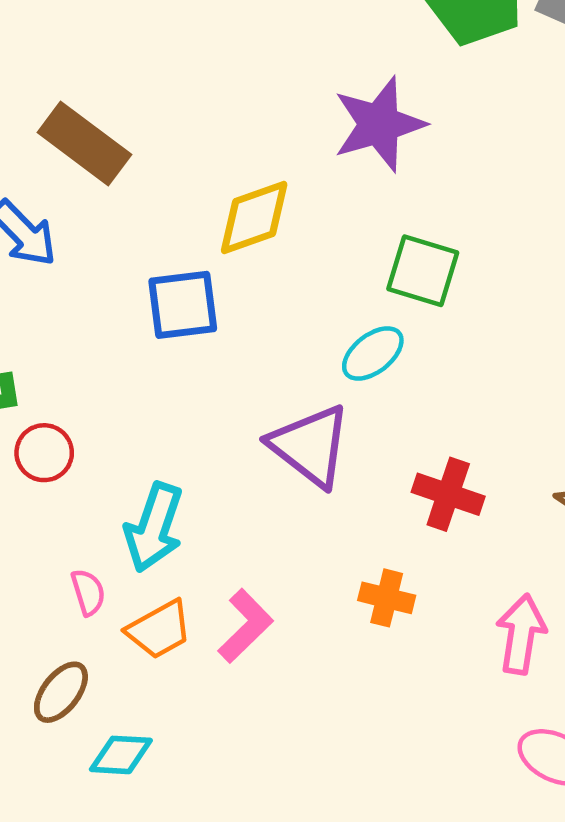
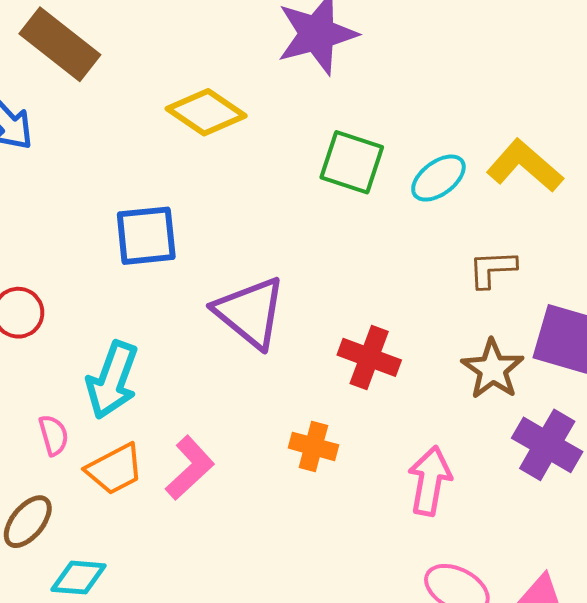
yellow diamond: (254, 217) -> (206, 112), turned 52
blue square: (183, 305) -> (146, 236), moved
cyan ellipse: (373, 353) -> (438, 178), moved

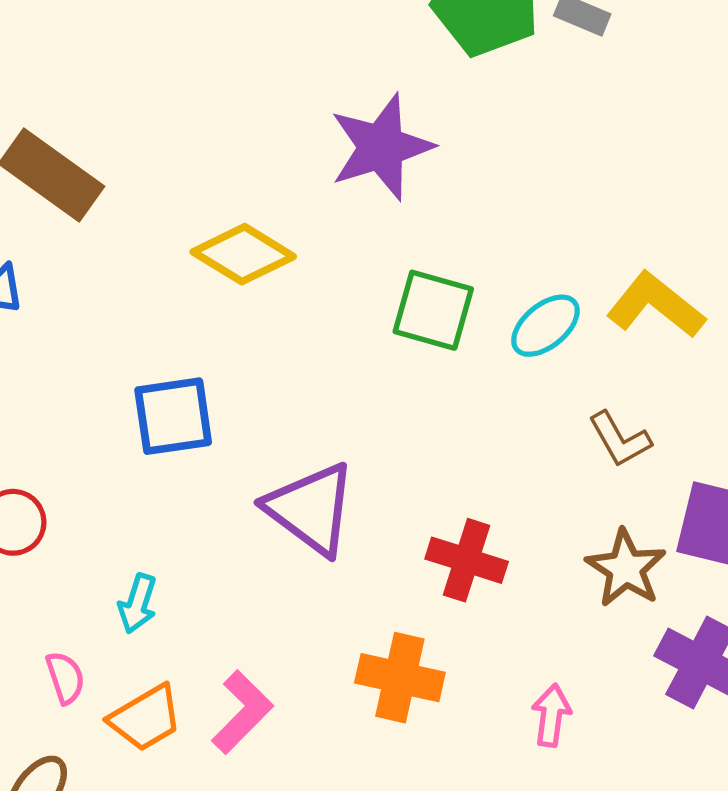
brown L-shape: (492, 269) -> (620, 439), turned -114
cyan arrow: (112, 380) -> (138, 604), size x0.6
orange cross: (313, 446) -> (400, 678), size x1.4
pink arrow: (430, 481) -> (551, 715), size x0.7

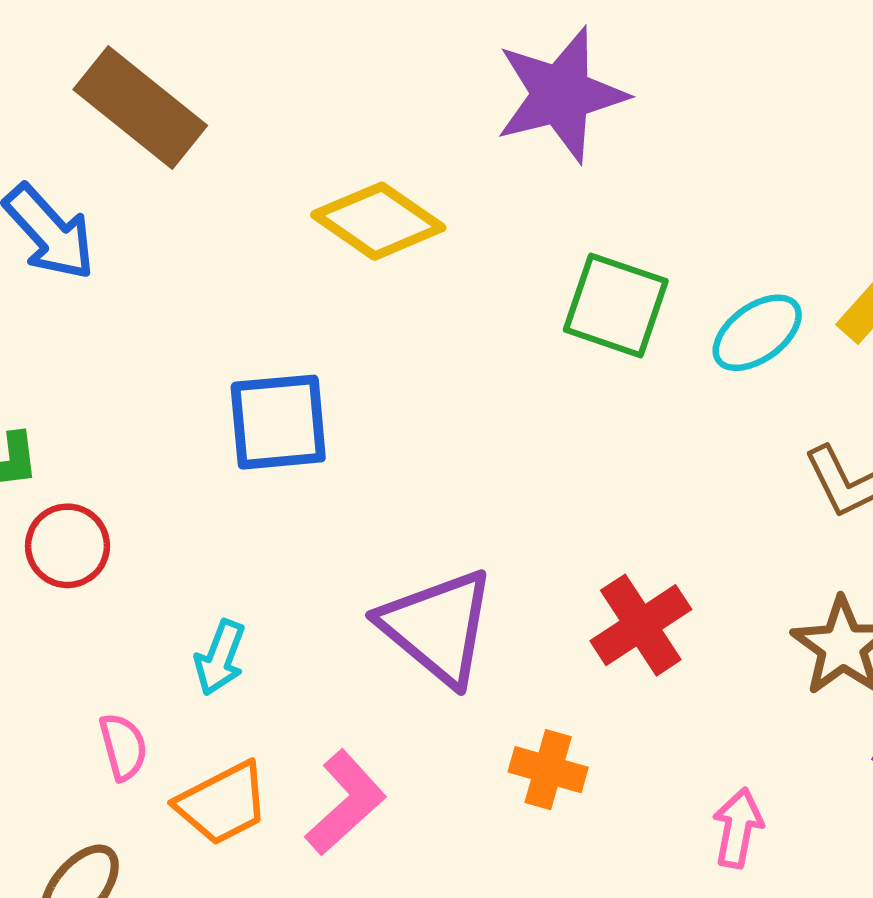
purple triangle: (311, 509) -> (438, 627), moved
red cross: (467, 560) -> (641, 625), turned 36
orange cross: (400, 678) -> (548, 770), size x0.7

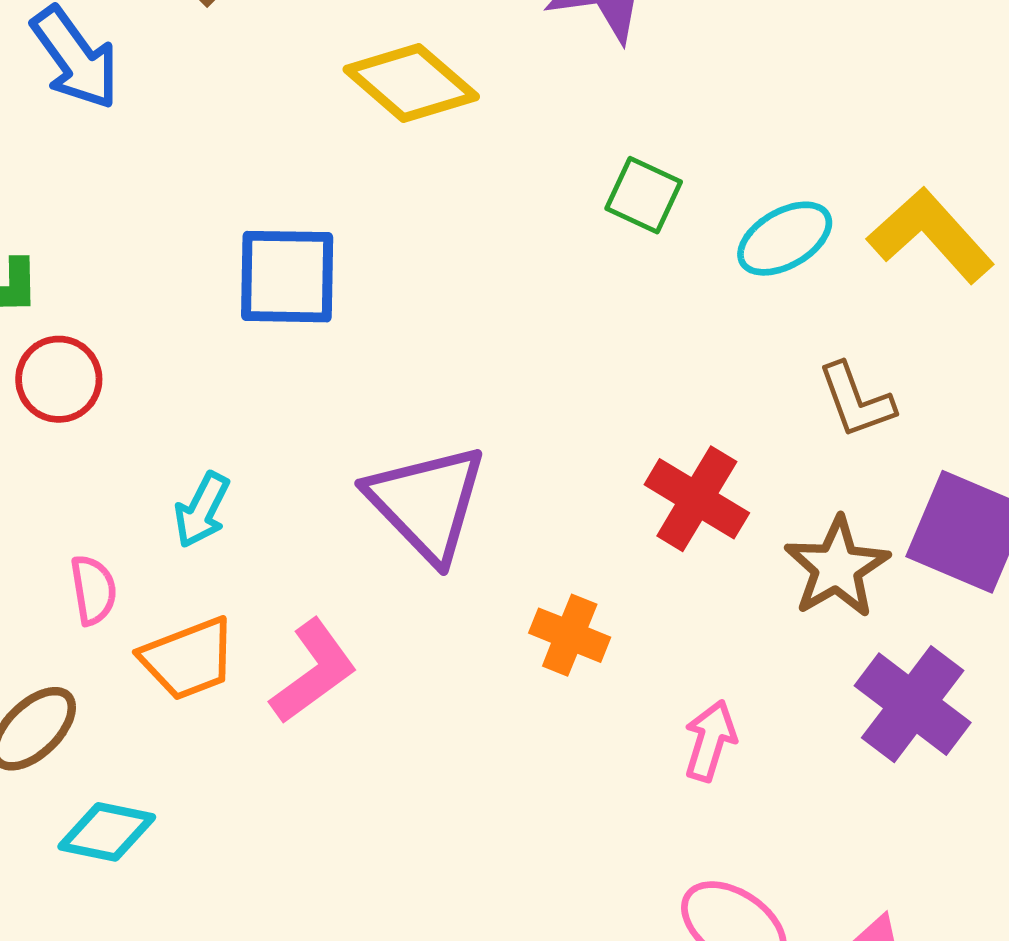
green square: (616, 305) -> (644, 195), size x0.7
red cross: (641, 625) -> (697, 499), moved, turned -32
orange cross: (548, 770) -> (570, 635), moved

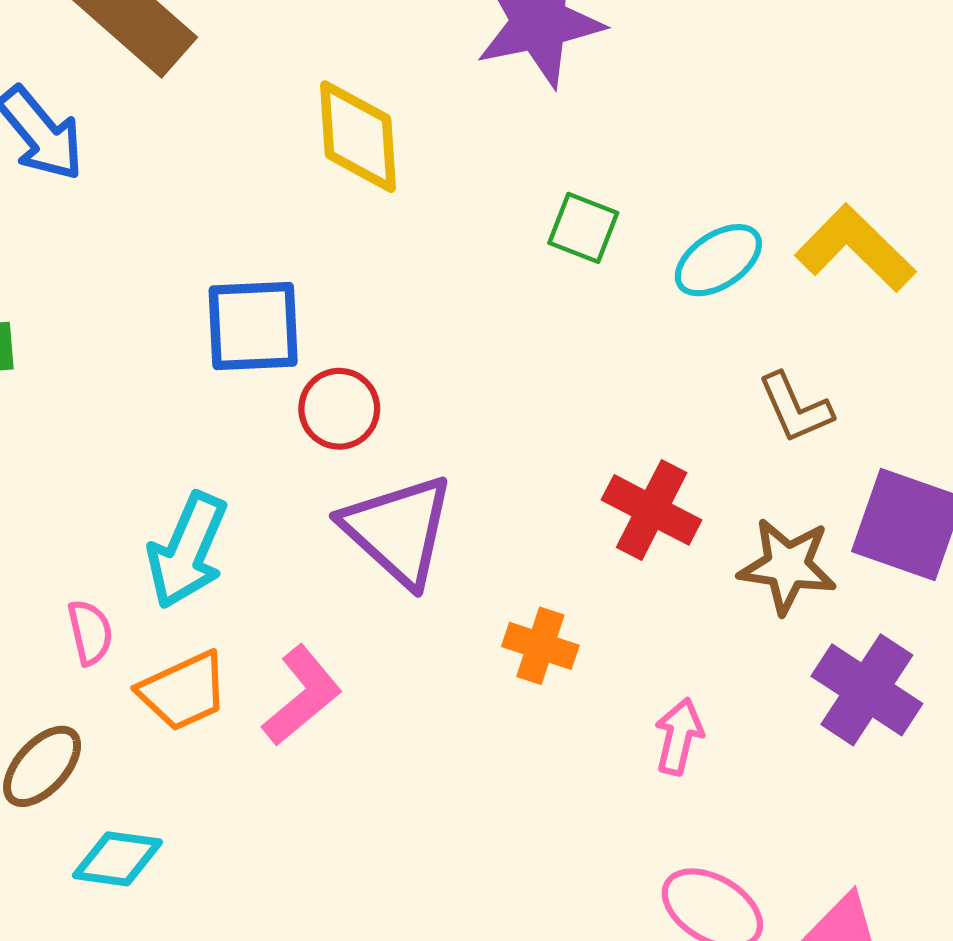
yellow diamond: (411, 83) -> (358, 137), turned 49
red circle: (59, 379) -> (339, 409), moved
cyan arrow: (202, 510) -> (187, 551), size x1.6
brown star: (837, 567) -> (787, 566), turned -30

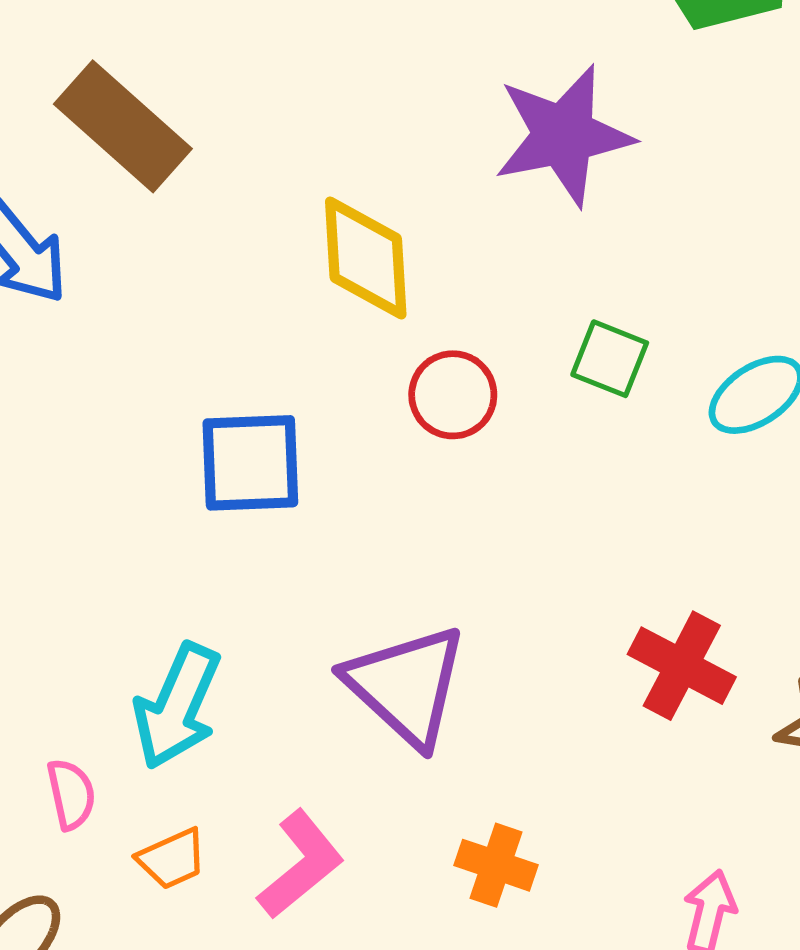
red circle: (339, 409) -> (453, 395), moved
orange cross: (540, 646) -> (496, 865), moved
orange trapezoid: (183, 691) -> (172, 859), size x0.7

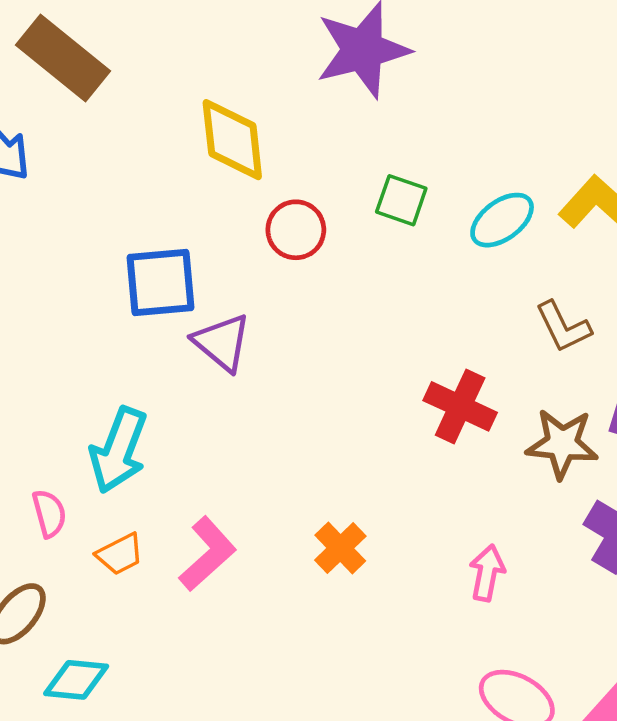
purple triangle: (406, 686) -> (222, 342), moved, size x0.7
orange cross: (496, 865) -> (340, 548), turned 30

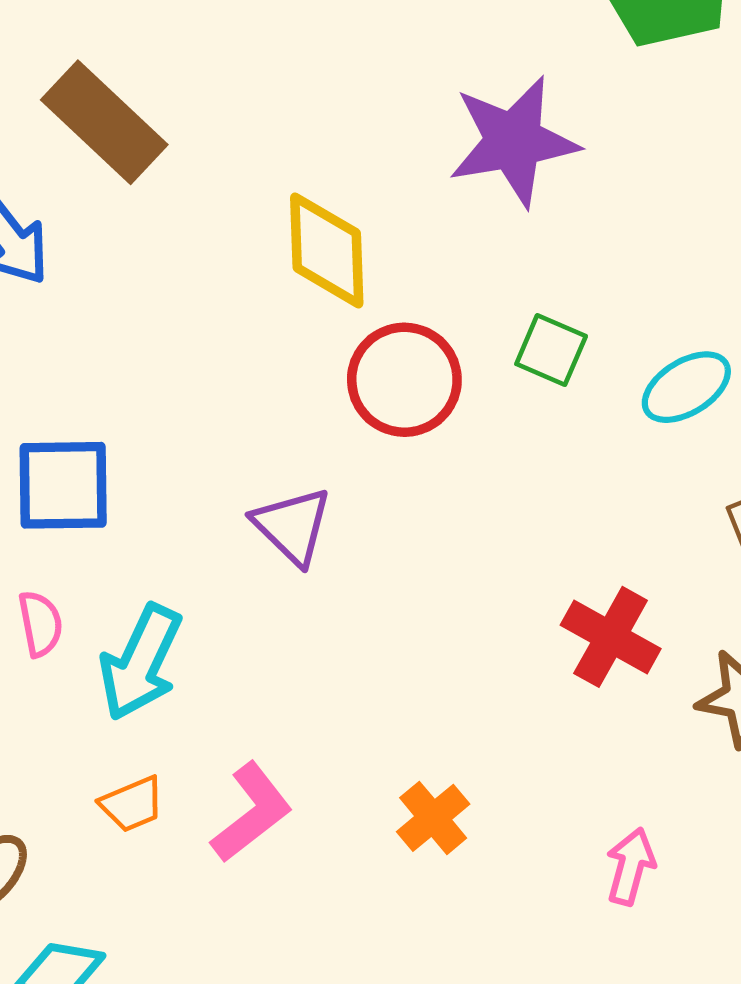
red circle: (296, 230) -> (404, 380), size x1.4
blue square: (160, 283) -> (63, 485), moved
pink semicircle: (49, 513) -> (40, 624), moved

